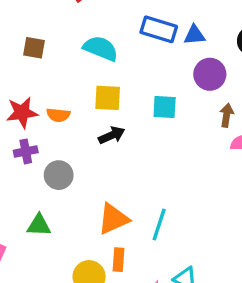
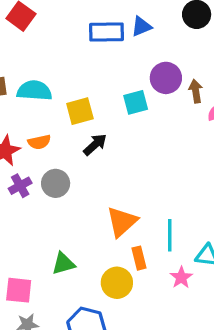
cyan semicircle: (101, 48) -> (34, 91), moved
purple circle: (210, 74) -> (166, 78), moved
gray circle: (59, 175) -> (56, 183), moved
green triangle: (39, 225) -> (63, 264), moved
cyan line: (159, 225) -> (170, 235), moved

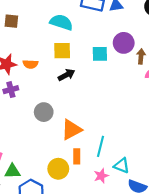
cyan semicircle: (34, 91) -> (61, 22), moved
gray circle: (56, 183) -> (44, 112), moved
green triangle: (63, 264) -> (12, 171), moved

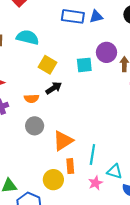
cyan semicircle: (61, 22) -> (28, 37), moved
yellow square: (62, 51) -> (47, 65), turned 36
orange semicircle: (30, 64) -> (32, 98), moved

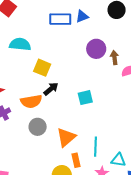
cyan square: (84, 65) -> (85, 98), moved
orange semicircle: (32, 98) -> (31, 101), size x1.5

